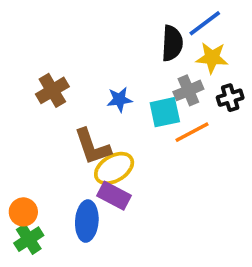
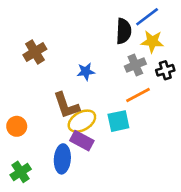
brown cross: (52, 90) -> (35, 52), moved
cyan square: (165, 112) -> (118, 121), moved
orange circle: (23, 212) -> (17, 126), moved

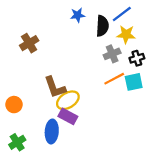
blue star: (86, 72) -> (78, 15), moved
cyan square: (118, 121) -> (134, 82), moved

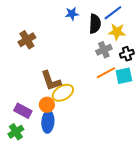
orange circle: (14, 105) -> (47, 105), moved
purple rectangle: (68, 116) -> (23, 111), moved

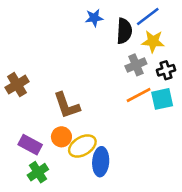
brown cross: (27, 40) -> (17, 85), moved
yellow ellipse: (63, 93) -> (82, 146), moved
blue ellipse: (48, 122) -> (101, 162), moved
green cross: (16, 132) -> (38, 172), moved

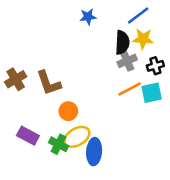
black semicircle: (124, 31) -> (122, 42), moved
brown L-shape: (67, 105) -> (49, 83), moved
orange circle: (61, 137) -> (68, 111), moved
green cross: (38, 172) -> (59, 144), moved, turned -30

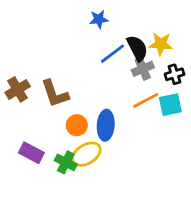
blue line: (138, 16) -> (113, 54), moved
black semicircle: (122, 42) -> (137, 48), turned -30
blue ellipse: (94, 152) -> (106, 125), moved

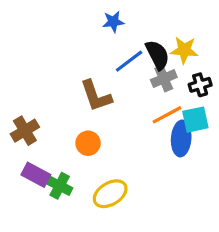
brown cross: (18, 89) -> (25, 131), moved
brown L-shape: (55, 94) -> (96, 96), moved
blue ellipse: (106, 125) -> (181, 138), moved
yellow ellipse: (86, 154) -> (110, 194), moved
green cross: (66, 162) -> (60, 186), moved

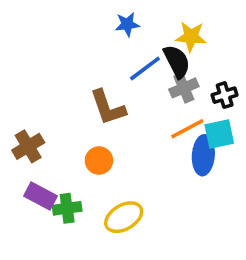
yellow star: (184, 50) -> (191, 37), moved
green cross: (60, 186) -> (67, 208), turned -35

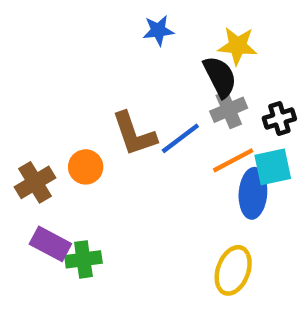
blue line: (145, 68) -> (180, 138), moved
orange circle: (99, 161) -> (86, 167), moved
yellow ellipse: (124, 217) -> (233, 270), moved, turned -39

